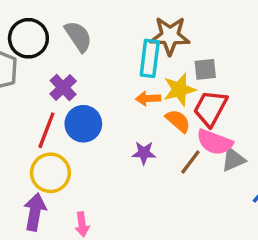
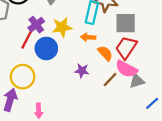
gray square: (205, 69) -> (126, 23), size x1.5
yellow star: (179, 90) -> (62, 27), moved
red line: (46, 130) -> (28, 38), moved

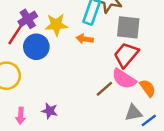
orange semicircle: (105, 53) -> (148, 88), moved
purple star: (82, 71) -> (50, 111), moved
gray triangle: (137, 81) -> (133, 113), moved

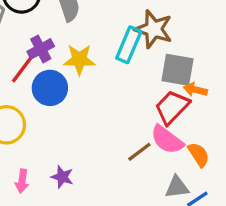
orange arrow: (85, 39) -> (195, 90), moved

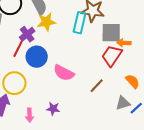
yellow star: (79, 60) -> (46, 22), moved
pink semicircle: (167, 140) -> (64, 73), moved

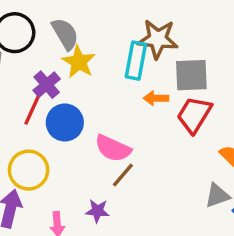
yellow star: (46, 22) -> (79, 62), turned -30
orange arrow: (124, 43) -> (156, 98), moved
brown line: (97, 86) -> (123, 175), moved

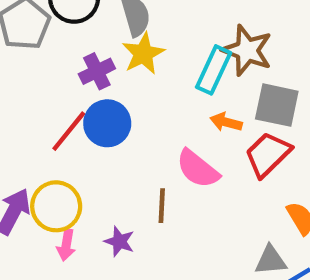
red line: (34, 107) -> (69, 131), moved
pink semicircle: (113, 148) -> (198, 169), moved
yellow circle: (29, 170) -> (56, 206), moved
brown line: (123, 175) -> (162, 206), turned -52

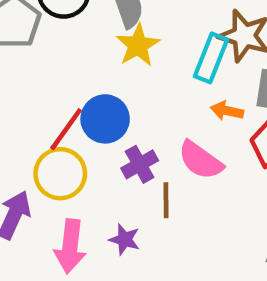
purple cross: (97, 71) -> (140, 164), moved
yellow circle: (56, 206) -> (60, 174), moved
pink arrow: (66, 245) -> (70, 246), size x1.6

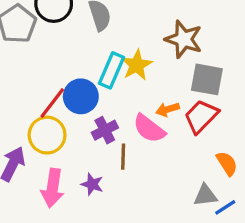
yellow star: (138, 45) -> (137, 65), moved
cyan rectangle: (211, 58) -> (112, 70), moved
orange arrow: (227, 111) -> (168, 109), moved, turned -30

